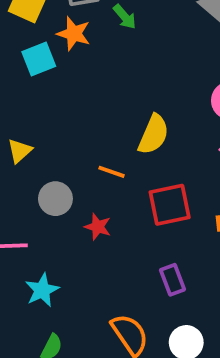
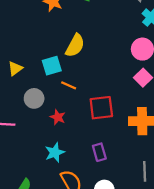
cyan square: (39, 59) -> (52, 66), moved
yellow semicircle: (153, 134) -> (75, 46), moved
cyan star: (42, 290) -> (55, 153), moved

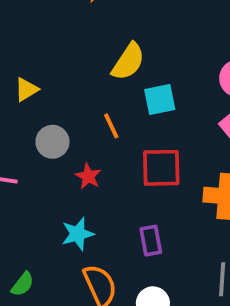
cyan square: (52, 66) -> (160, 99), moved
orange line: (69, 85) -> (111, 126), turned 35

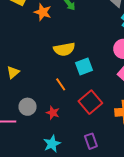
yellow semicircle: (128, 62) -> (64, 49), turned 55
gray circle: (52, 142) -> (28, 107), moved
red square: (161, 168) -> (90, 102), turned -30

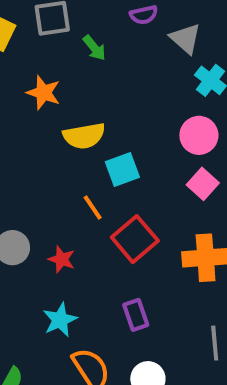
orange star: (43, 12) -> (43, 93), moved
orange line: (61, 84) -> (93, 208), moved

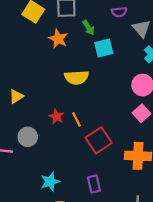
orange star: (43, 93) -> (58, 39), moved
cyan square: (122, 169) -> (104, 48), moved
red star: (62, 259) -> (56, 117), moved

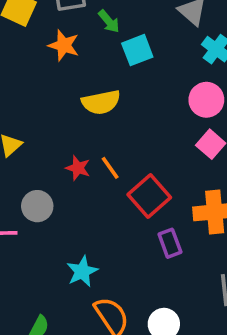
purple rectangle: (94, 184) -> (170, 243), moved

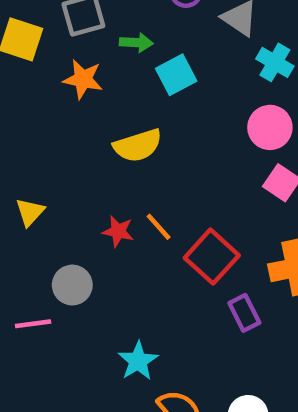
green arrow: (109, 21) -> (136, 43), turned -40

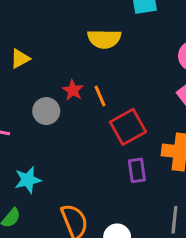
gray circle: (72, 285) -> (46, 111), moved
cyan star: (138, 361) -> (28, 180), moved

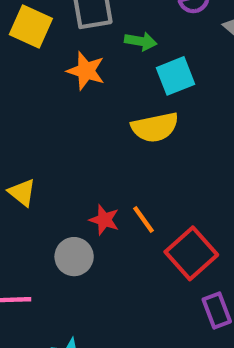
yellow semicircle: (104, 39) -> (155, 127), moved
yellow triangle: (20, 59) -> (22, 193), turned -40

